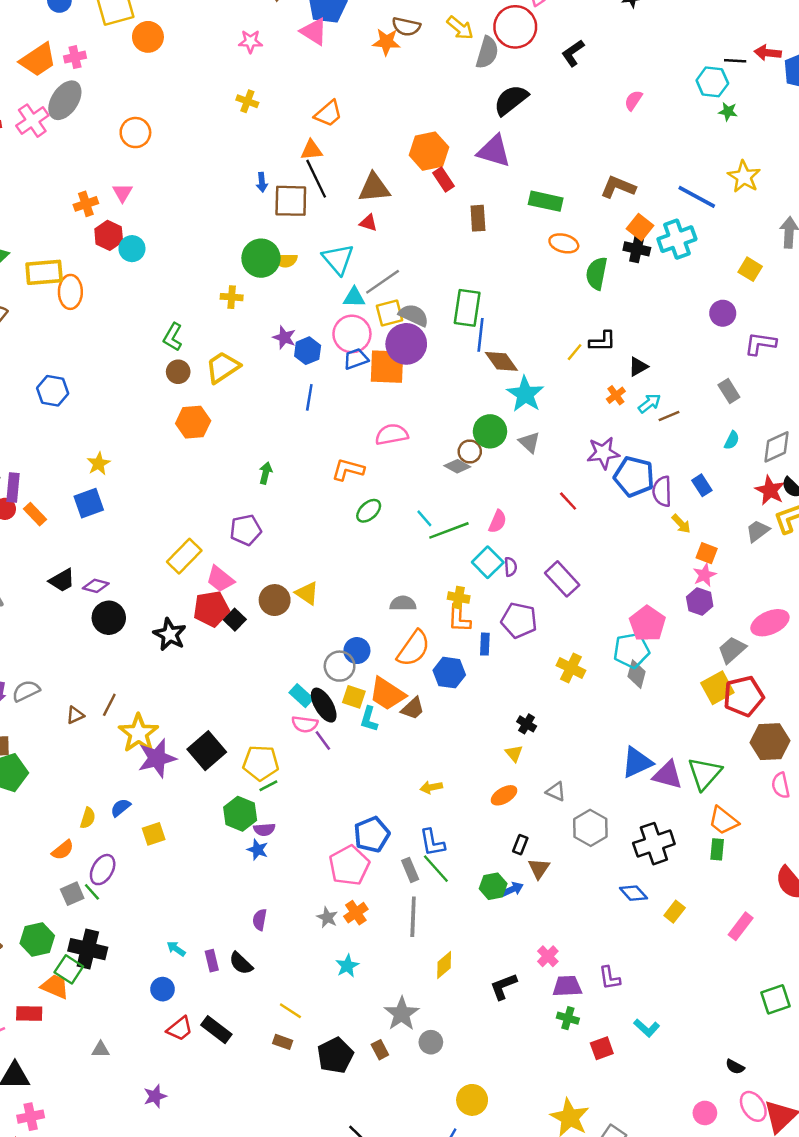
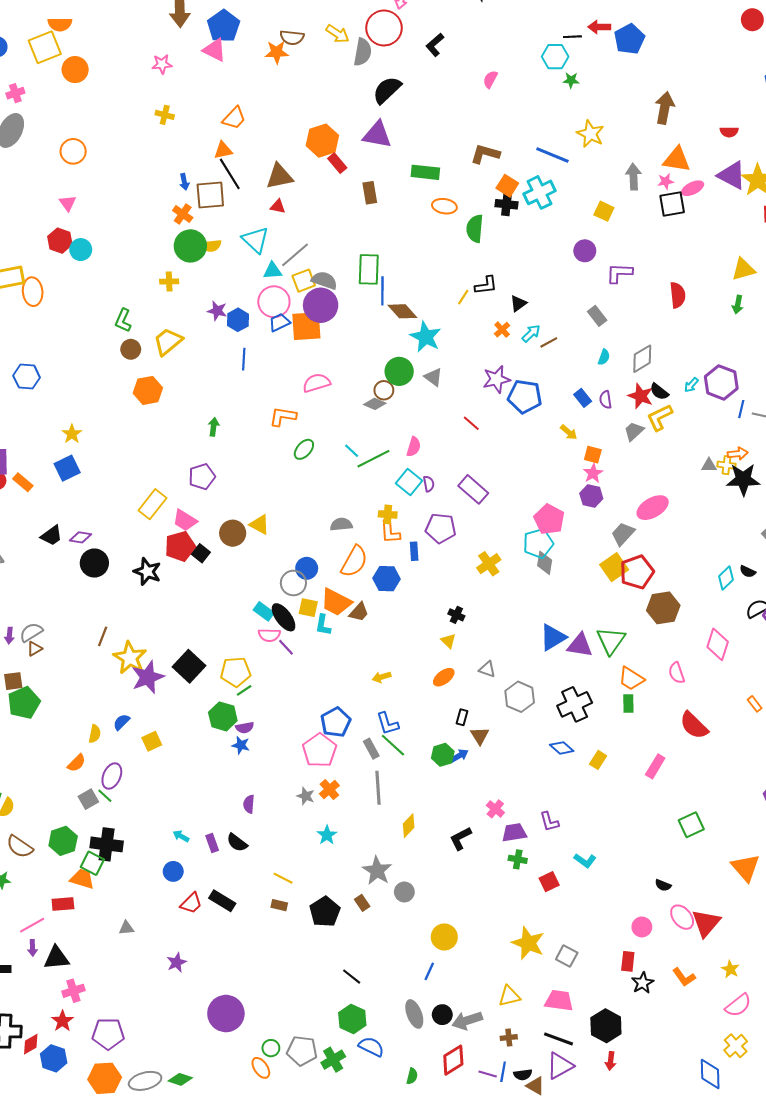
orange cross: (86, 204) -> (183, 214), moved, turned -30
purple semicircle: (662, 491) -> (606, 400), moved, size x0.7
yellow cross: (571, 668) -> (489, 564), turned 35
brown triangle: (75, 715) -> (35, 649), moved
pink semicircle: (781, 785) -> (677, 673), moved

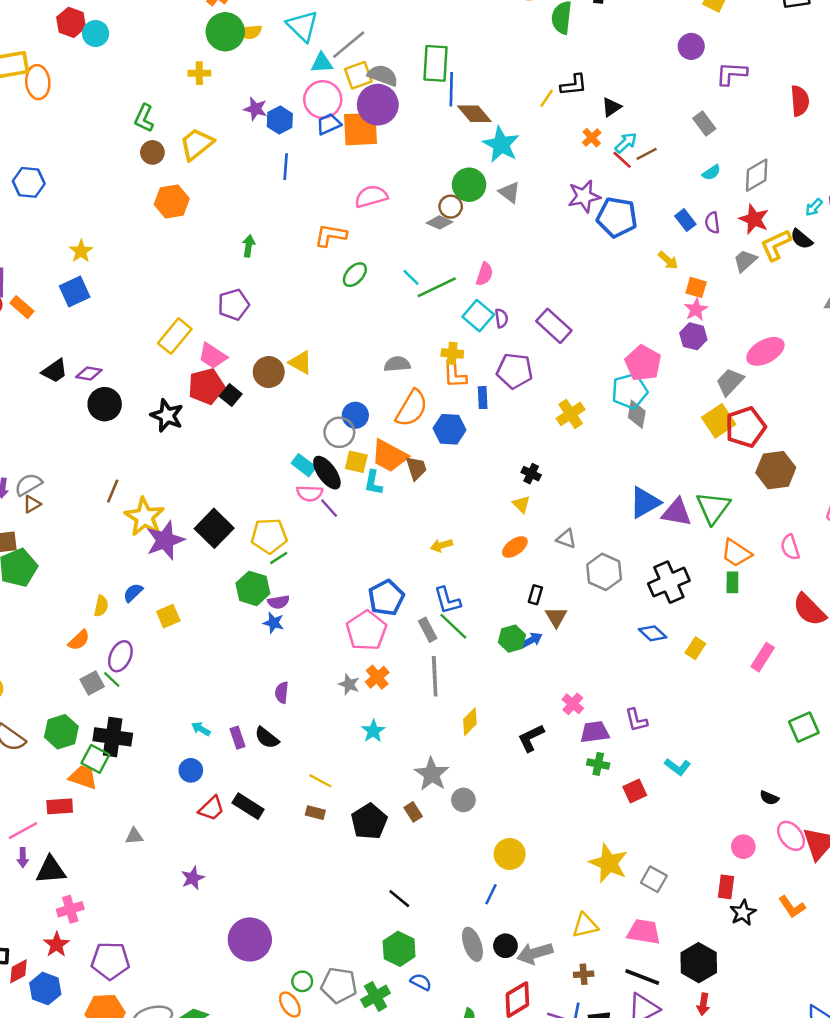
cyan semicircle: (604, 357) -> (711, 172), turned 35
black semicircle: (659, 392) -> (802, 239), moved
red line: (471, 423) -> (622, 160), moved
brown trapezoid: (359, 612) -> (416, 468), turned -60
blue semicircle: (371, 1047) -> (421, 982), size x0.7

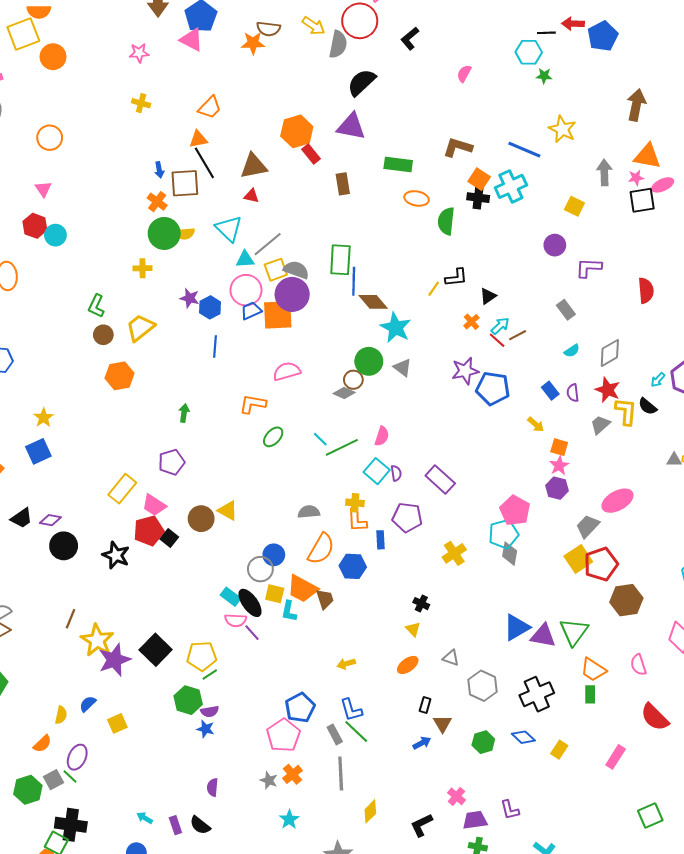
yellow L-shape: (776, 245) -> (626, 411), turned 120
green hexagon: (512, 639) -> (483, 742), moved
green hexagon: (61, 732) -> (28, 790), moved

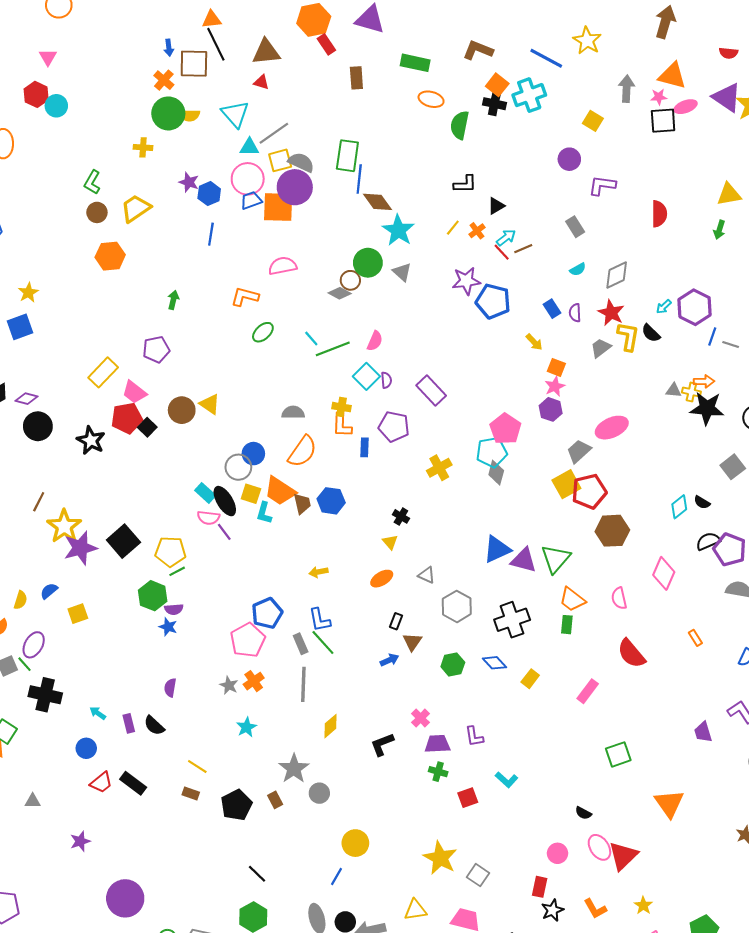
yellow line: (434, 289) -> (453, 228), moved
blue hexagon: (353, 566) -> (331, 501), moved
black cross: (71, 825) -> (45, 695), moved

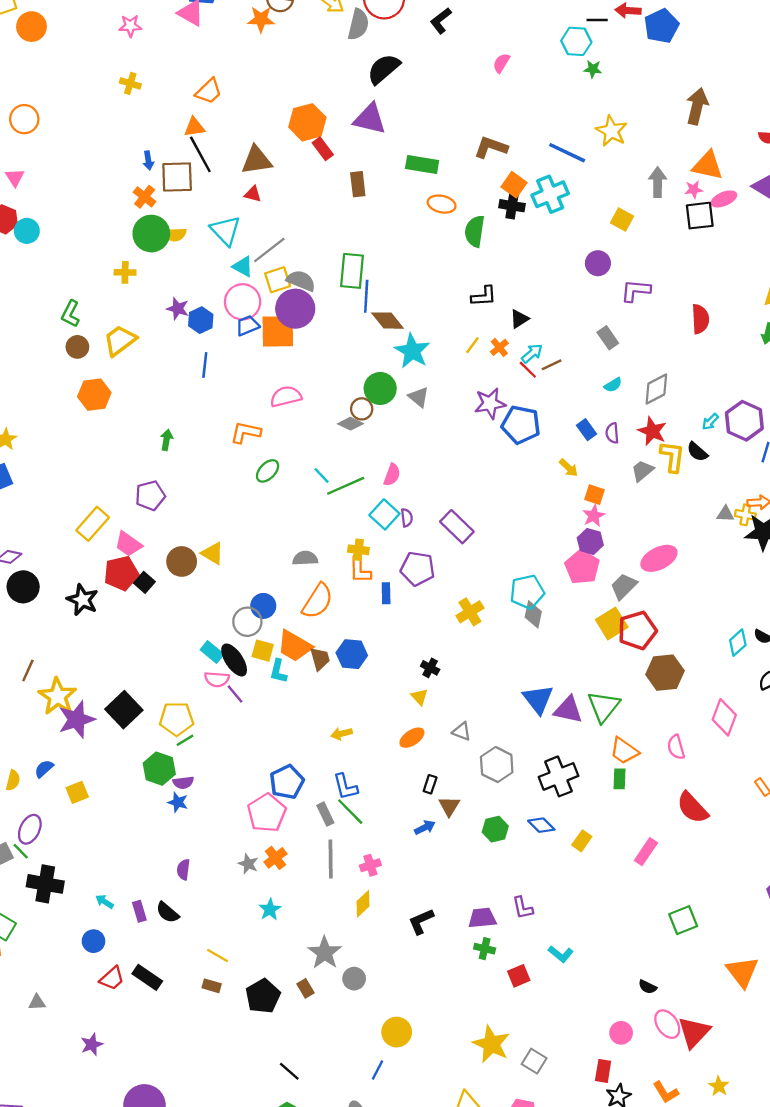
cyan triangle: (249, 147) -> (243, 267), turned 30
pink pentagon: (505, 429) -> (582, 567), moved
blue triangle: (497, 549) -> (538, 699), turned -40
pink cross: (421, 718) -> (370, 865), moved, turned 30

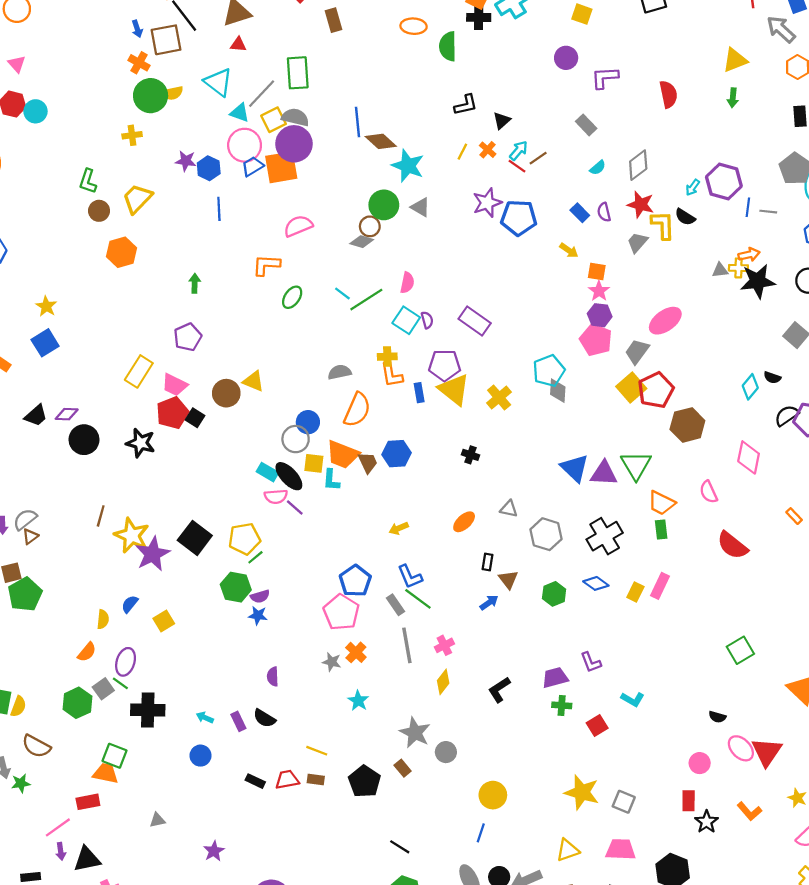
green rectangle: (352, 271) -> (298, 73), moved
yellow triangle: (419, 697) -> (454, 390), moved, size x2.0
pink rectangle: (646, 852) -> (660, 586), moved
black rectangle: (147, 977) -> (255, 781), size x0.7
red trapezoid: (112, 978) -> (287, 780), moved, turned -140

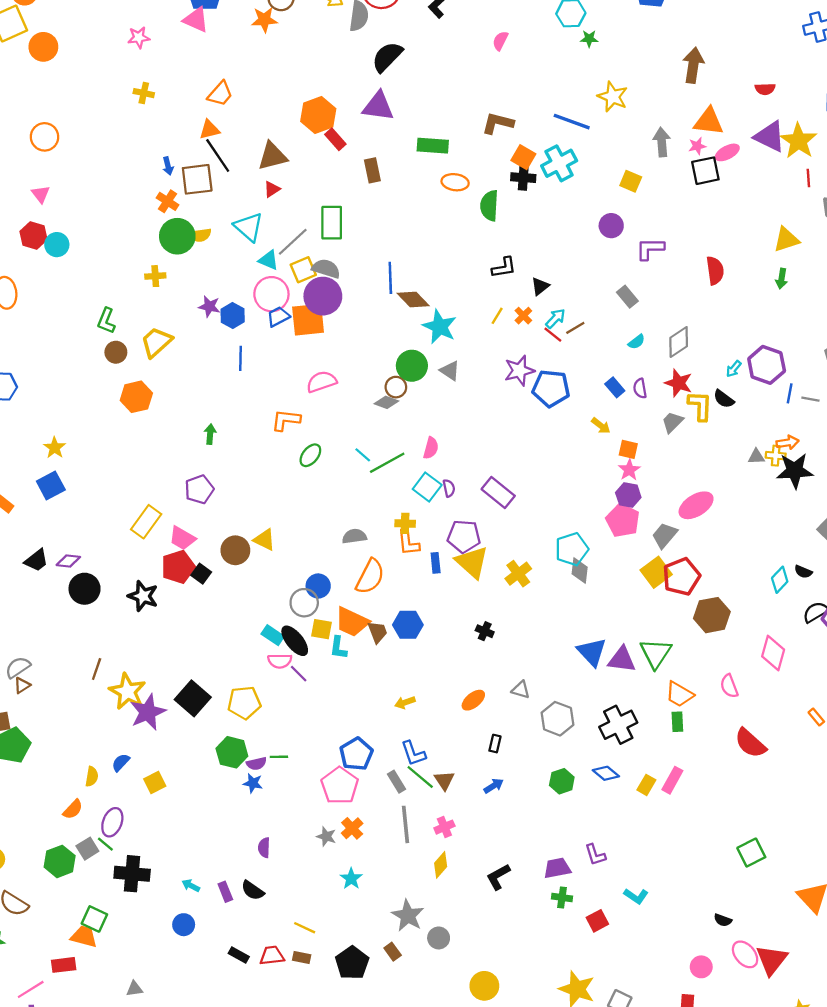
red triangle: (238, 45) -> (272, 189), turned -42
green line: (255, 557) -> (279, 757), moved, turned 35
brown triangle: (508, 579) -> (444, 780), moved

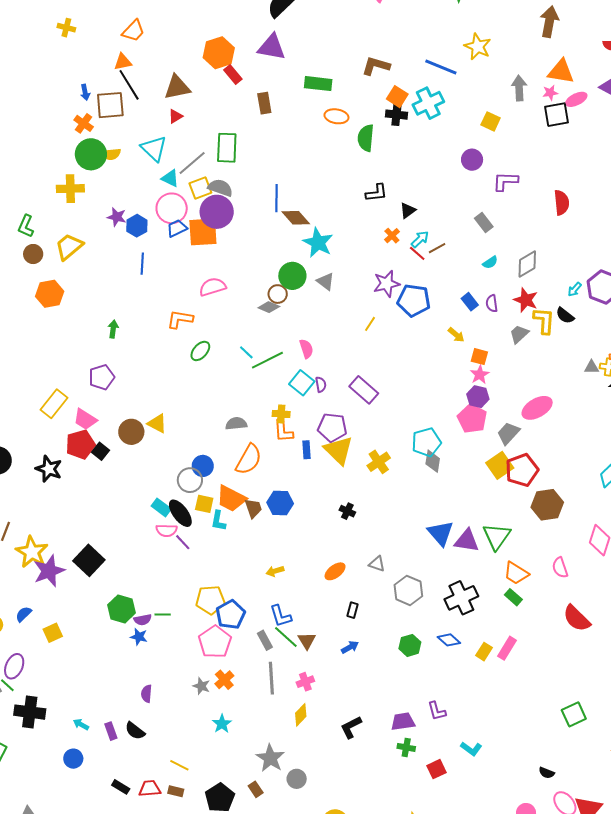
yellow cross: (155, 276) -> (70, 189), size x1.5
yellow line: (497, 316) -> (370, 324), moved
pink semicircle: (431, 448) -> (306, 349), turned -36
yellow pentagon: (244, 703) -> (210, 600), moved
green rectangle: (677, 722) -> (513, 597), turned -48

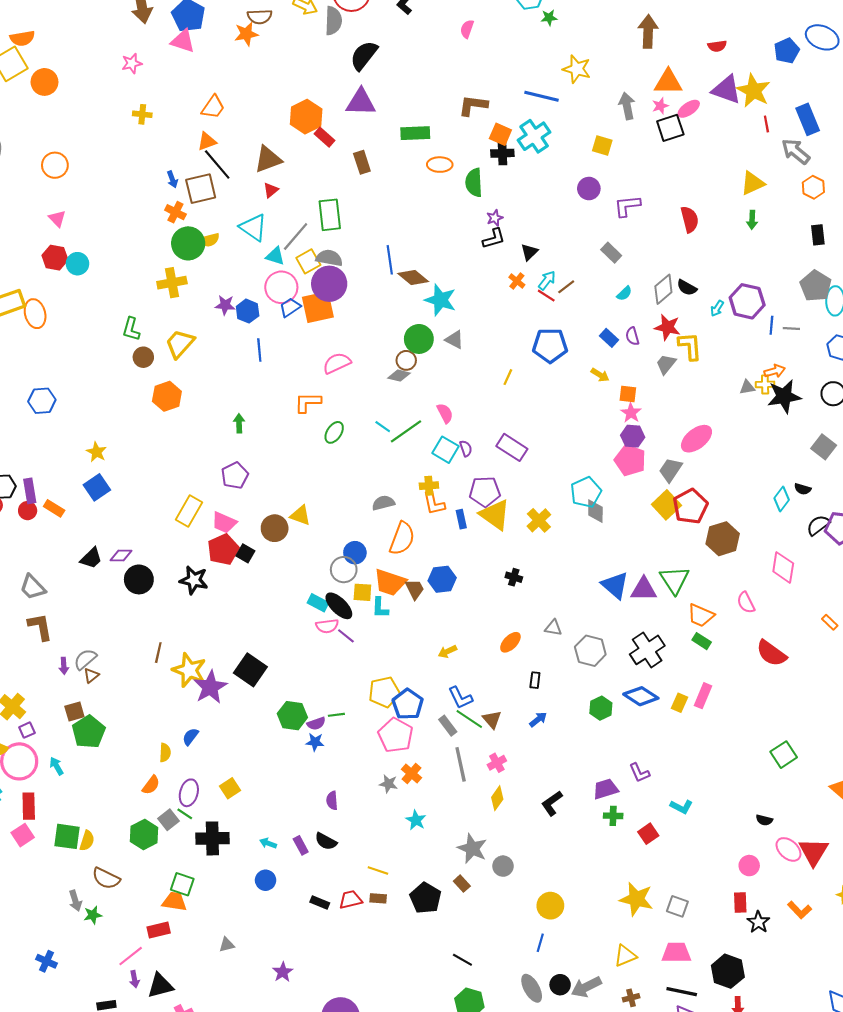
purple star: (387, 284) -> (495, 218), moved, size x0.6
black semicircle: (565, 316) -> (687, 288), moved
yellow square: (53, 633) -> (230, 788), moved
blue diamond: (449, 640) -> (641, 696), size x1.4

